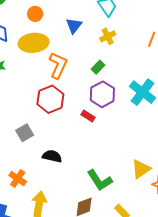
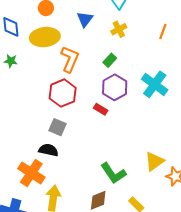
gray square: (25, 133) -> (57, 127), moved, turned -36
black semicircle: (52, 156) -> (48, 150), moved
orange cross: (18, 179) -> (31, 173), size x1.5

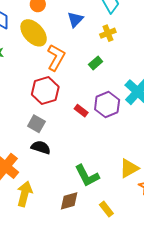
yellow ellipse: (45, 37) -> (34, 33), turned 48
purple hexagon: (115, 87) -> (107, 105), moved
black semicircle: (48, 150) -> (41, 147), moved

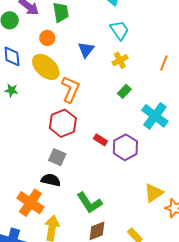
green rectangle: (96, 63) -> (124, 91), moved
purple hexagon: (107, 105) -> (125, 147), moved
black semicircle: (41, 147) -> (51, 180), moved
green L-shape: (87, 176) -> (89, 203), moved

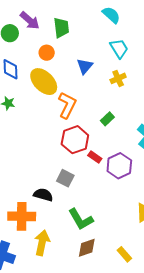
green rectangle: (124, 91) -> (107, 119), moved
red hexagon: (63, 123) -> (75, 140), moved
gray square: (57, 157) -> (65, 178), moved
orange cross: (30, 203) -> (22, 216), turned -36

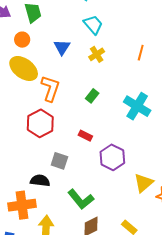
red hexagon: (75, 140) -> (40, 123), moved
purple hexagon: (119, 166) -> (112, 157), moved

